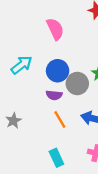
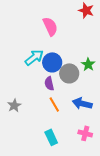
cyan arrow: (22, 65) -> (34, 57), moved
purple semicircle: (54, 95) -> (49, 83), turned 72

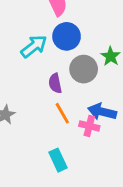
blue circle: (52, 62) -> (67, 36), moved
pink cross: (85, 133) -> (89, 126), moved

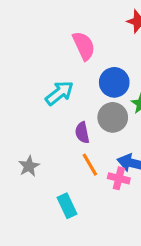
blue circle: (67, 36) -> (114, 82), moved
cyan rectangle: (58, 160) -> (67, 206), moved

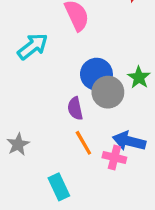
blue circle: (114, 82) -> (96, 74), moved
cyan arrow: (59, 93) -> (33, 46), moved

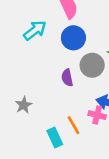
blue circle: (96, 74) -> (73, 38), moved
orange line: (83, 143) -> (73, 125), moved

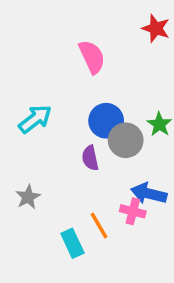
cyan arrow: (35, 30) -> (35, 119), moved
blue circle: (73, 38) -> (106, 121), moved

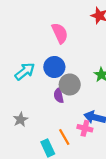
blue circle: (106, 121) -> (54, 67), moved
gray circle: (126, 140) -> (70, 85), moved

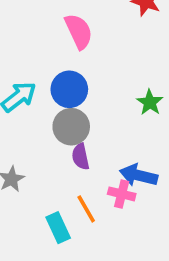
gray circle: (70, 85) -> (71, 127), moved
purple semicircle: (59, 95) -> (81, 157), moved

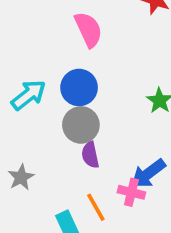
blue arrow: (138, 175) -> (148, 174), turned -51

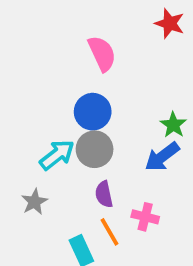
cyan arrow: (29, 95) -> (57, 155), moved
purple semicircle: (90, 155) -> (104, 194), moved
blue arrow: (148, 174) -> (162, 157), moved

